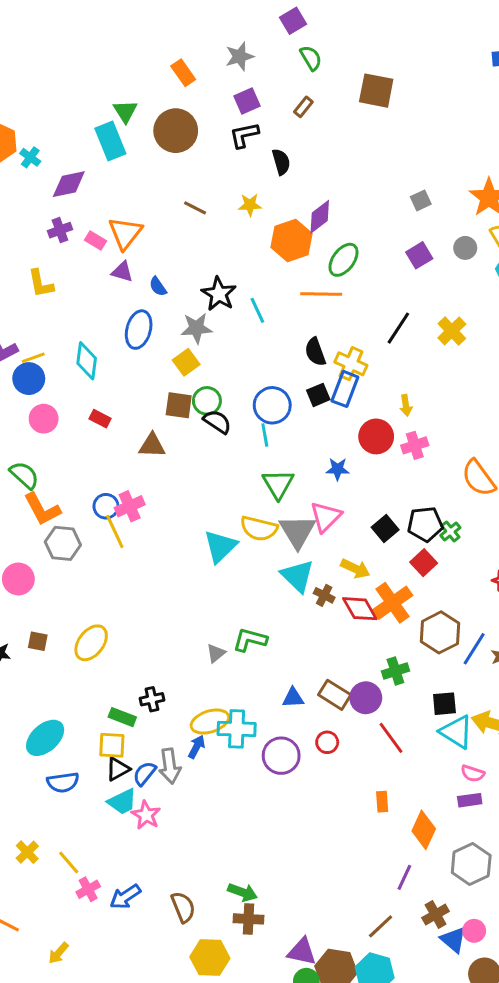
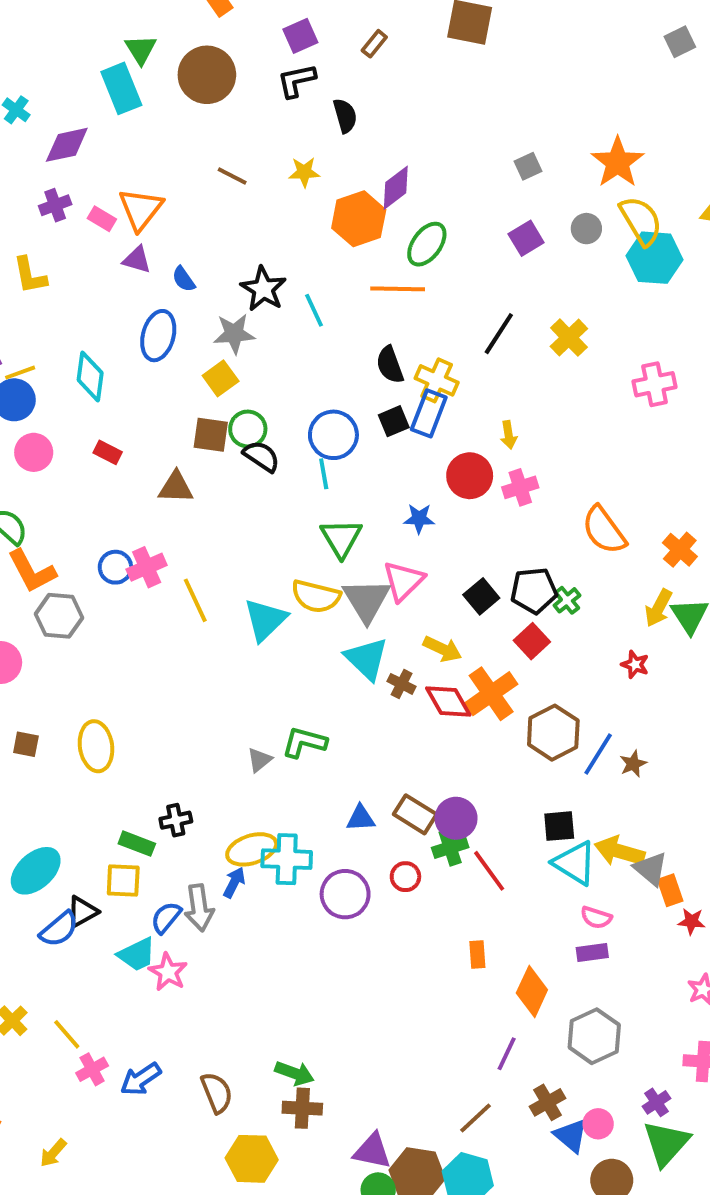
yellow line: (115, 531) -> (195, 600), moved
yellow ellipse: (91, 643) -> (96, 746), turned -45
green cross: (395, 671) -> (450, 847), moved
black triangle: (118, 769) -> (82, 912), moved
blue semicircle: (63, 782) -> (59, 929), turned -32

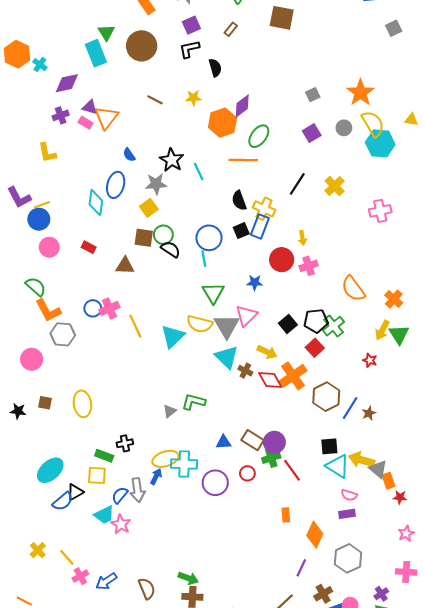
purple triangle: (137, 260) -> (90, 107), moved
cyan diamond: (90, 376) -> (96, 203), moved
green cross: (567, 600) -> (334, 326), size x1.5

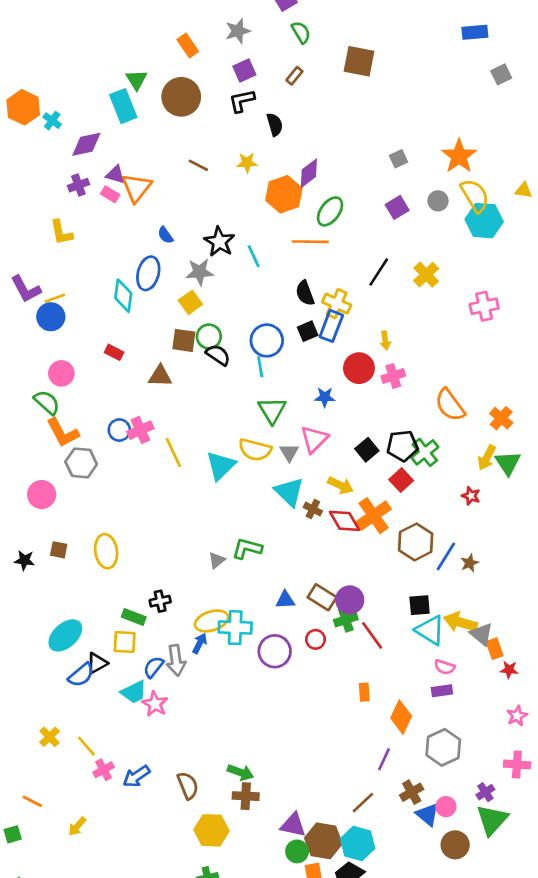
pink circle: (49, 247) -> (61, 373), moved
gray triangle: (227, 326) -> (289, 452), size x0.6

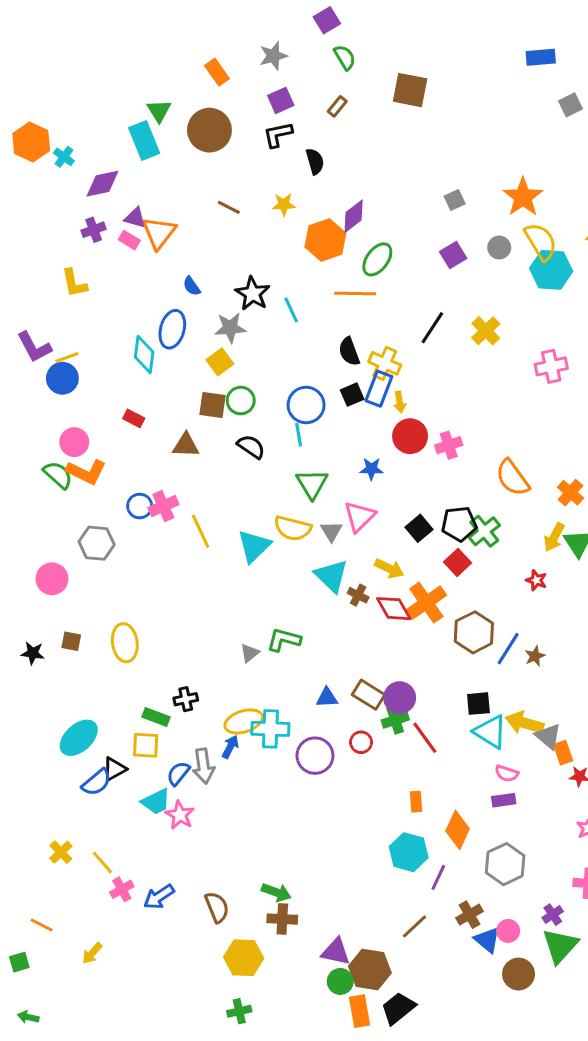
yellow arrow: (385, 340) -> (400, 402), moved
black semicircle: (218, 355) -> (251, 447), moved
orange L-shape: (63, 433) -> (86, 472), moved, turned -36
cyan hexagon: (358, 844) -> (409, 852), moved

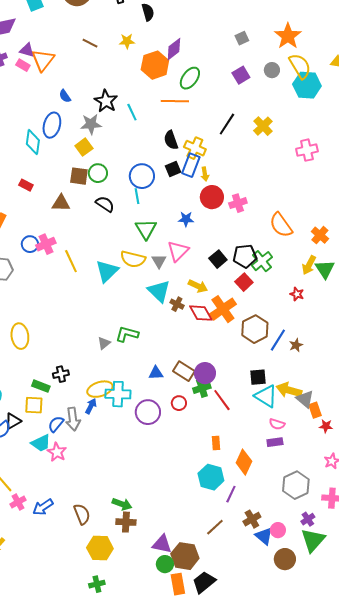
gray hexagon: (505, 864) -> (296, 485), moved

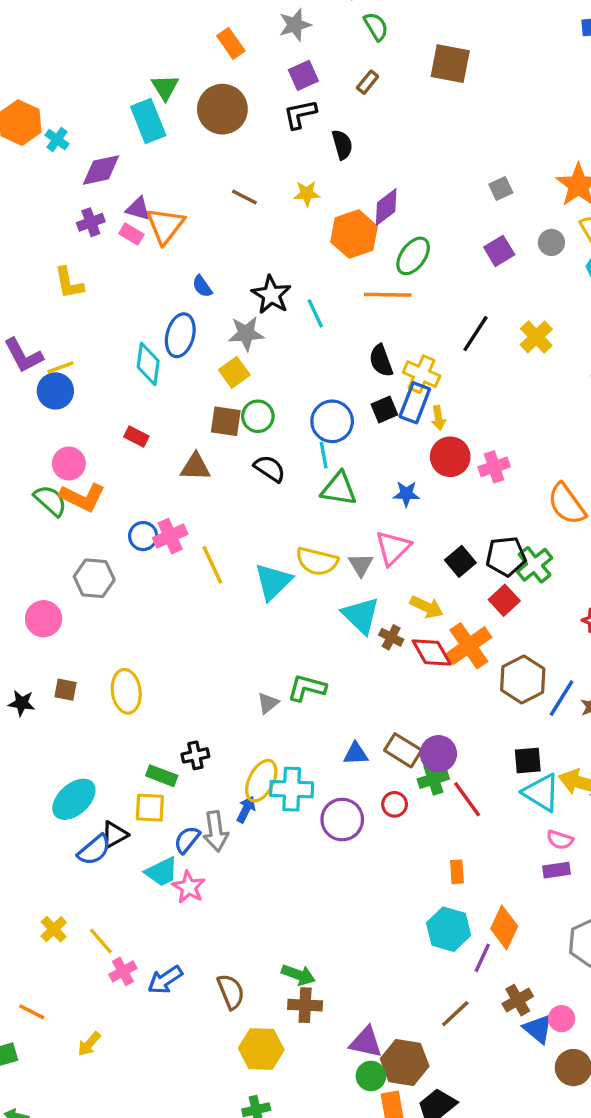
green triangle: (146, 229) -> (339, 489), moved, turned -50
yellow ellipse: (100, 389) -> (261, 781), turned -45
orange diamond: (244, 462) -> (504, 928), moved

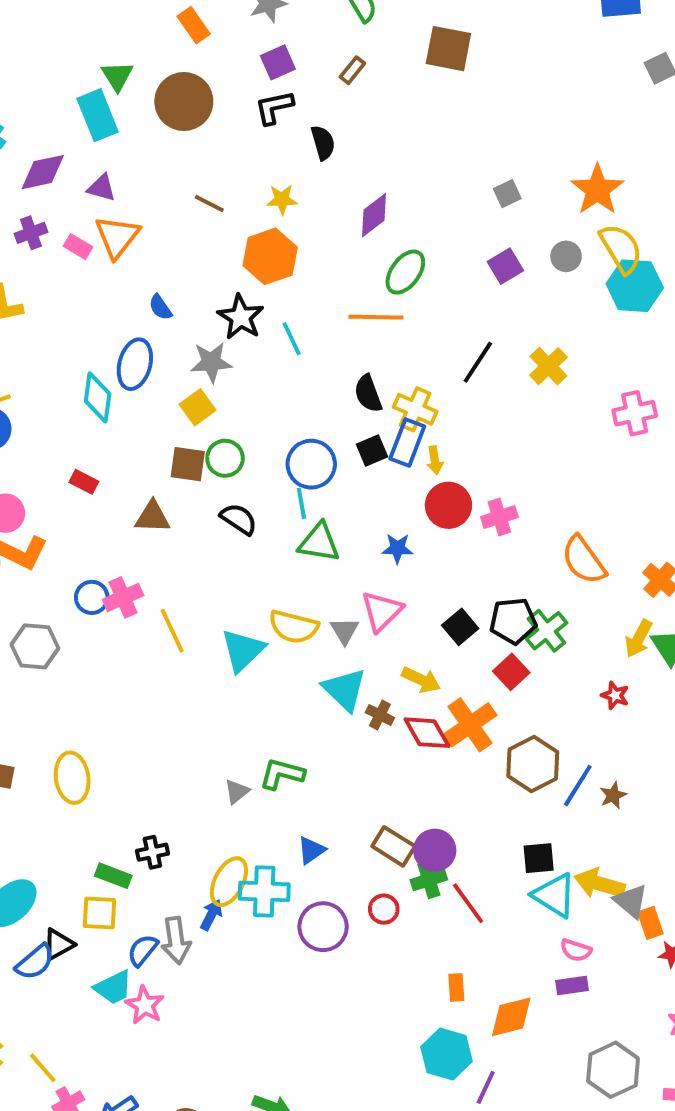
purple triangle: (138, 209) -> (102, 188), moved
orange hexagon: (354, 234) -> (270, 256), moved
blue triangle: (356, 754) -> (311, 850), moved, turned -32
orange diamond: (504, 928) -> (511, 1017), moved, turned 51

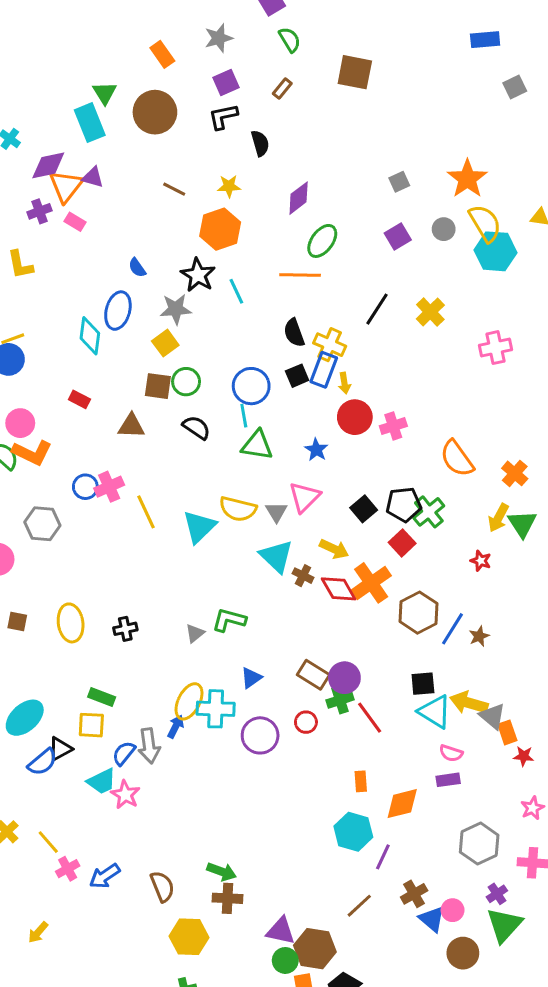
orange triangle: (117, 237) -> (66, 186), moved
blue star: (397, 548) -> (316, 450), turned 30
black cross: (152, 852) -> (125, 629), moved

